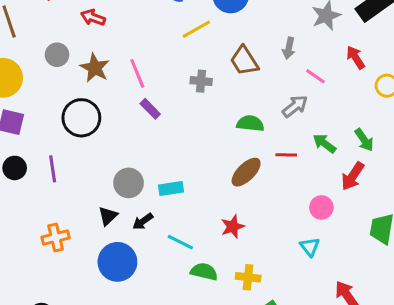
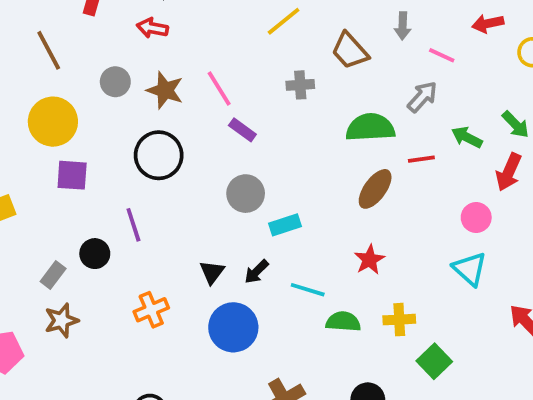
red arrow: (356, 57) -> (488, 24), turned -60
green semicircle: (250, 123) -> (370, 127), size x1.4
black circle: (15, 168) -> (95, 254), moved
gray circle: (129, 183) -> (246, 194), moved
cyan triangle: (310, 247) -> (470, 269), size x1.4

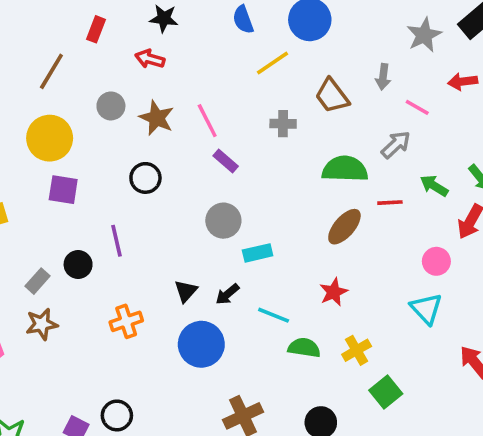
brown line: (49, 50) -> (51, 71), turned 54
black circle: (159, 155) -> (145, 178), size x0.7
yellow cross: (399, 320) -> (357, 350), turned -32

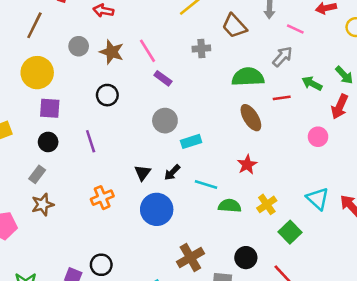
brown ellipse: (344, 227) -> (251, 118), turned -68
black circle: (78, 264) -> (48, 142), moved
cyan triangle: (426, 309) -> (318, 199), moved

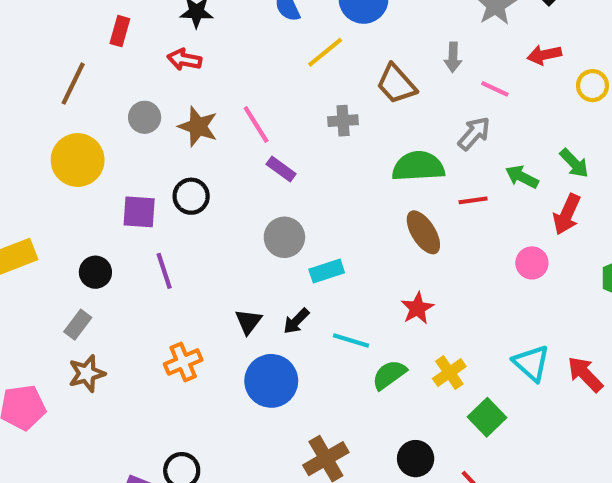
purple square: (50, 108) -> (139, 212), moved
green semicircle: (230, 206) -> (389, 375), turned -40

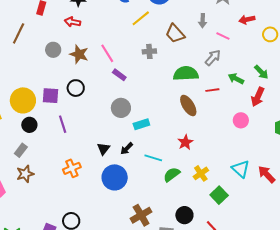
yellow circle: (78, 160) -> (23, 100), moved

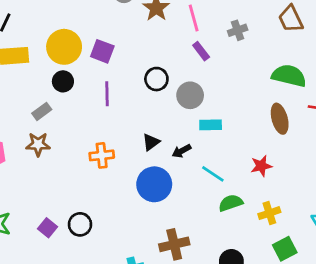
gray cross: (149, 51) -> (238, 30), moved, turned -32
black circle: (76, 88) -> (156, 79), moved

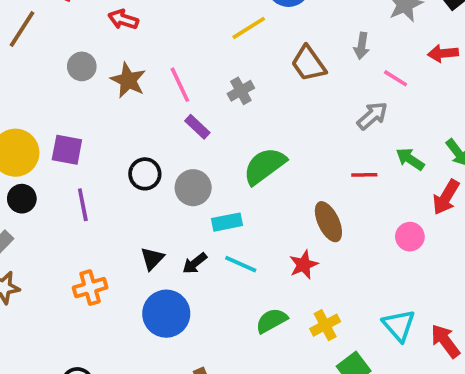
green semicircle: (289, 76) -> (265, 166), moved, turned -40
brown ellipse: (280, 119) -> (328, 222), moved
cyan line: (213, 174) -> (241, 264), moved

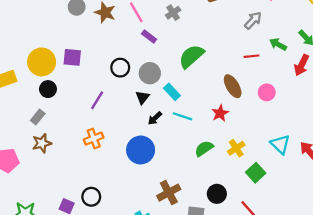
purple line: (83, 205) -> (97, 100), moved, turned 48
cyan rectangle: (227, 222) -> (172, 92), turned 63
pink circle: (410, 237) -> (267, 92), moved
black triangle: (152, 259) -> (143, 97), moved

